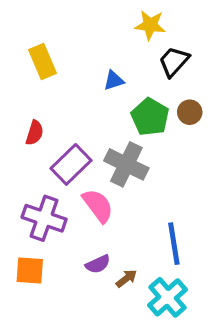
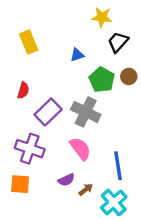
pink semicircle: (98, 206) -> (80, 149), moved

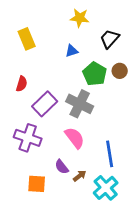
yellow star: (102, 17) -> (80, 18), moved
purple semicircle: (66, 180) -> (62, 167), turned 77
orange square: (20, 184) -> (37, 184), moved

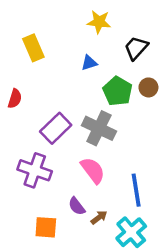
red semicircle: (22, 84) -> (15, 99), moved

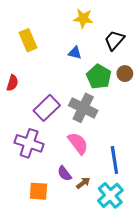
blue triangle: (89, 63) -> (75, 53), turned 32

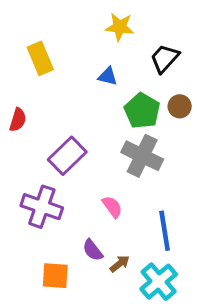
gray cross: (83, 108) -> (142, 156), moved
pink semicircle: (78, 143) -> (112, 207), size x0.7

